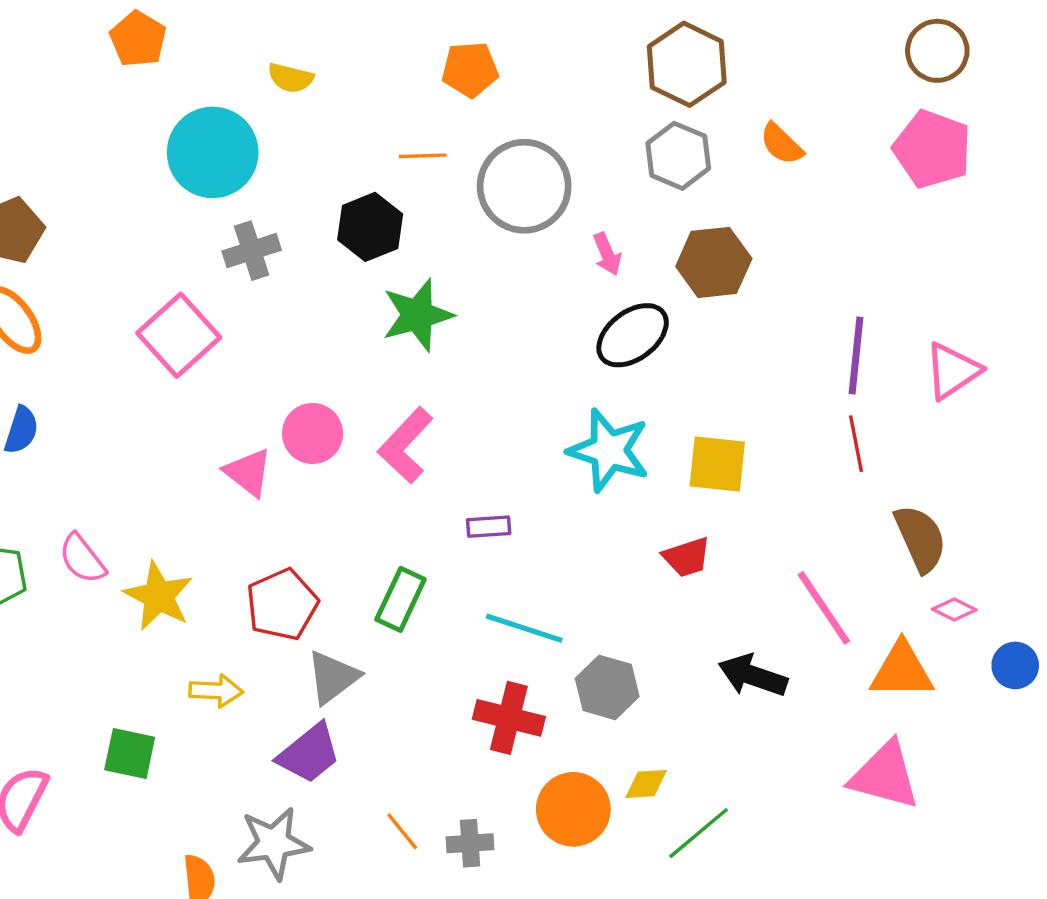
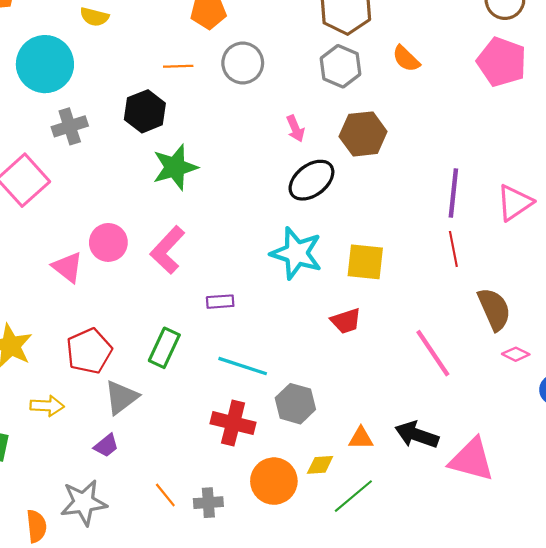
gray circle: (524, 186) -> (243, 63), moved, size x0.7
orange triangle: (902, 671) -> (361, 438), moved, size x0.6
black arrow: (753, 676) -> (417, 435), moved
purple trapezoid: (309, 753) -> (106, 446), size x0.6

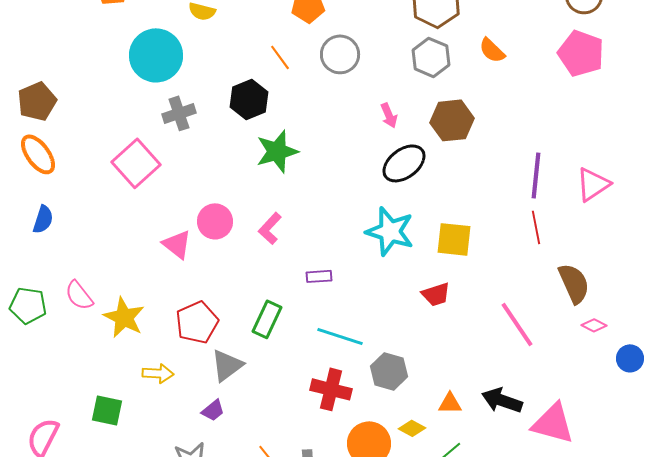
orange line: (178, 66) -> (280, 57), turned 56
pink L-shape: (167, 250) -> (270, 228), size x0.7
yellow diamond: (320, 465) -> (412, 428), turned 32

